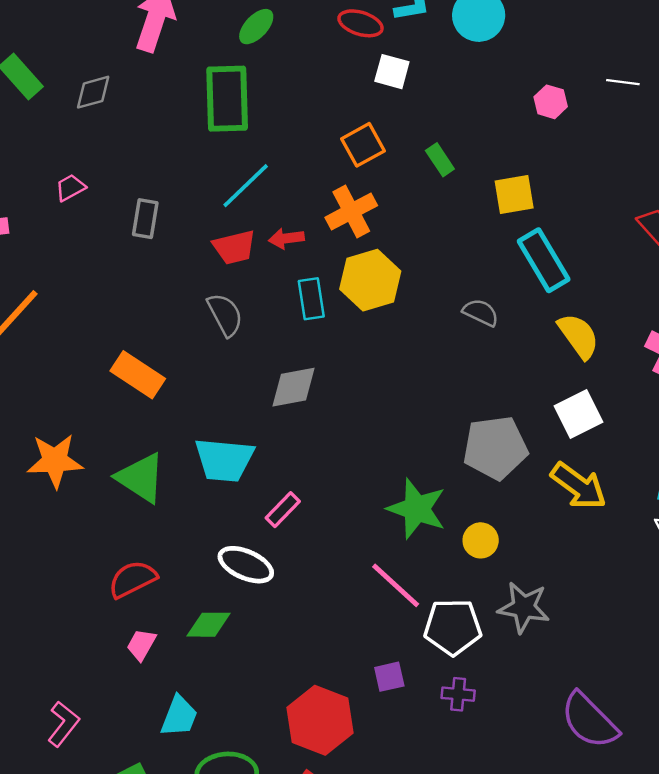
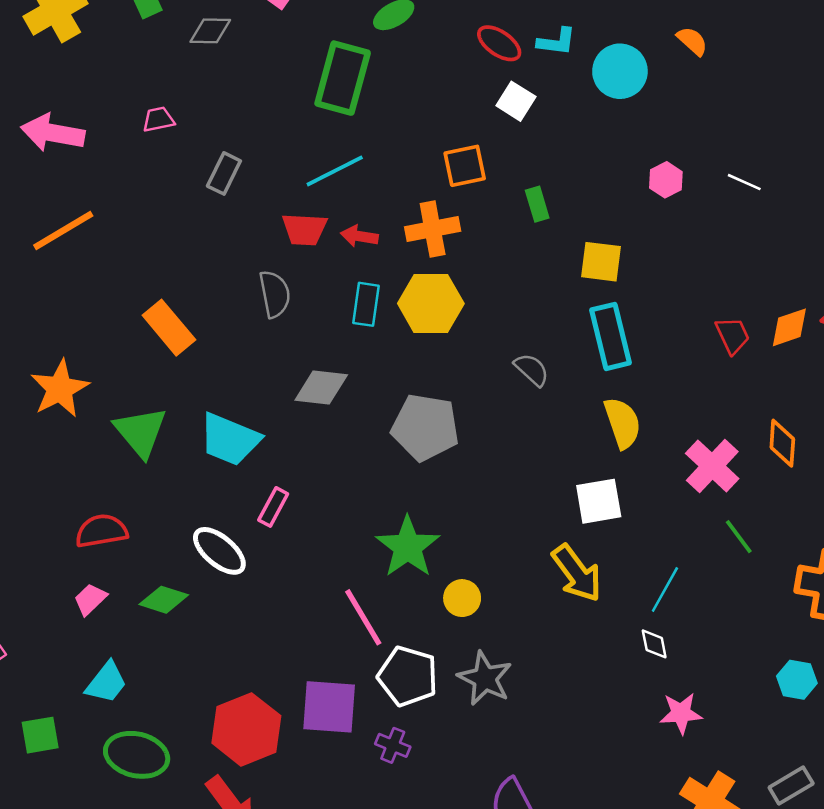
gray pentagon: (495, 448) -> (425, 427), moved
orange star: (55, 461) -> (60, 389), turned 30
pink rectangle: (283, 510) -> (273, 507), turned -33
purple square: (389, 677) -> (329, 707), size x1.8

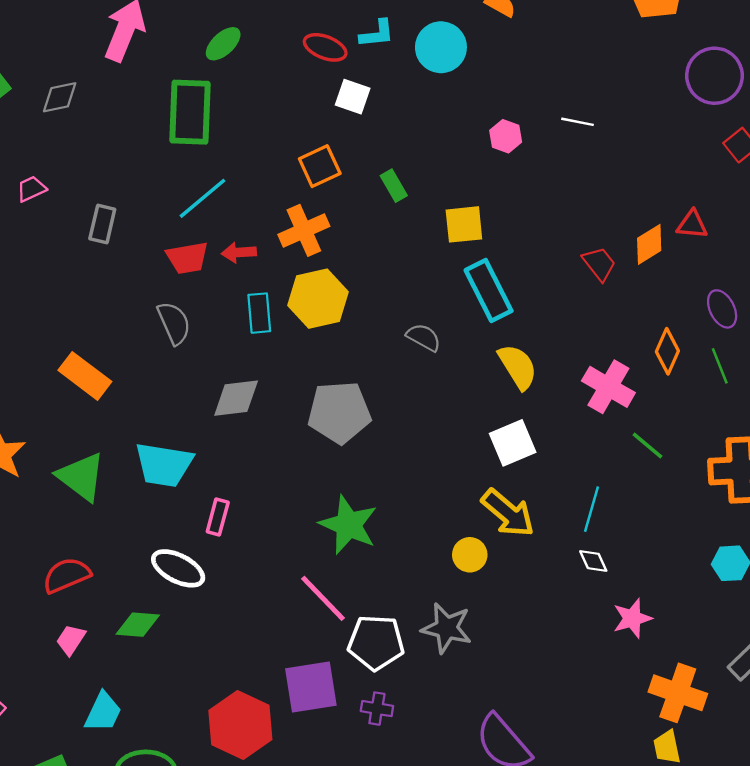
orange diamond: (782, 443) -> (667, 351), turned 33
yellow circle: (462, 598) -> (470, 555), moved

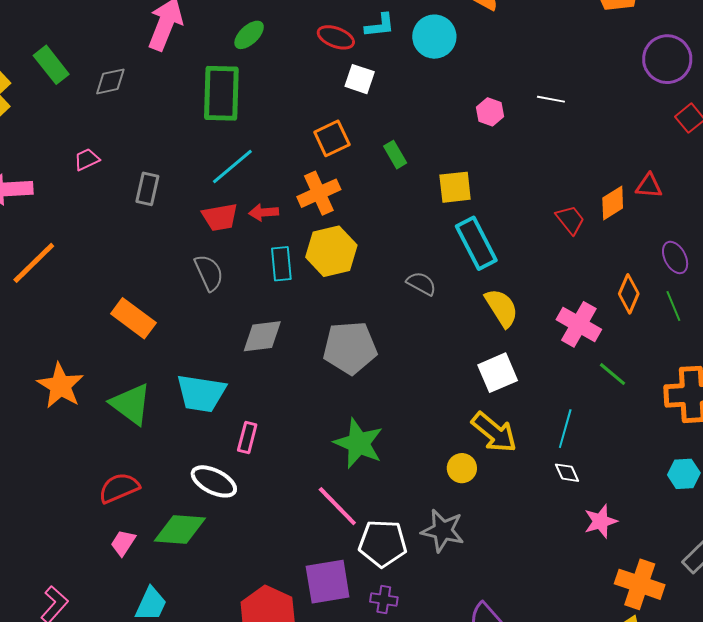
green diamond: (138, 625) -> (180, 529), size x1.4

